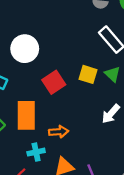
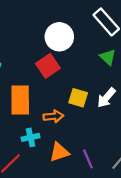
white circle: (25, 49) -> (59, 37), moved
yellow square: (88, 74) -> (78, 98), moved

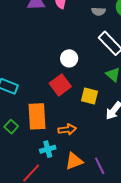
white circle: (59, 37) -> (69, 58), size x0.7
yellow square: (78, 98) -> (90, 96), moved

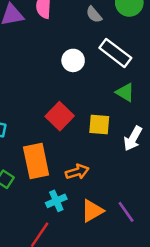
gray semicircle: (98, 11) -> (94, 15), turned 56
white circle: (69, 58) -> (73, 60), moved

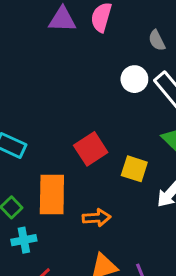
white circle: (73, 60) -> (134, 79), moved
cyan cross: (56, 201) -> (24, 240), moved

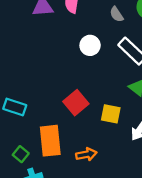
white circle: (134, 79) -> (90, 45), moved

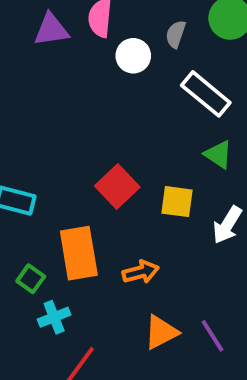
gray semicircle: (117, 14) -> (176, 34), turned 56
white circle: (90, 45) -> (133, 56), moved

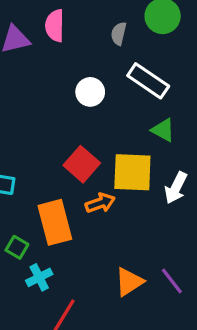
white circle: (133, 56) -> (90, 92), moved
yellow square: (177, 202) -> (132, 172), size x1.5
orange arrow: (141, 272) -> (100, 203), moved

